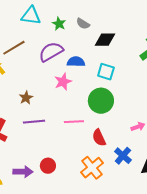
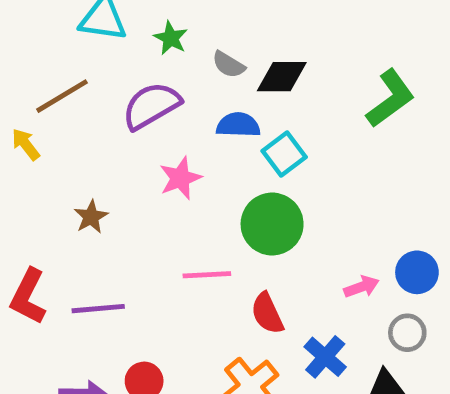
gray semicircle: (83, 24) -> (229, 65), moved
blue semicircle: (76, 62) -> (238, 125), moved
cyan square: (106, 72) -> (284, 154), turned 36
purple line: (34, 122) -> (98, 309), moved

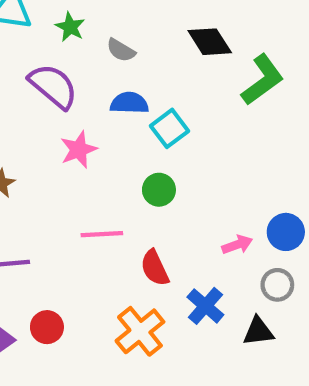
black diamond: (282, 77) -> (210, 42), moved, turned 57
purple semicircle: (151, 106) -> (53, 86), turned 70
green circle: (272, 224) -> (159, 190), size x0.6

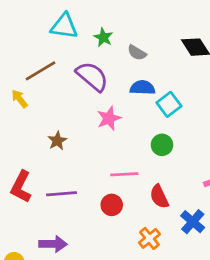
red circle: (47, 327) -> (112, 205), moved
orange cross: (140, 331) -> (149, 238), size x0.7

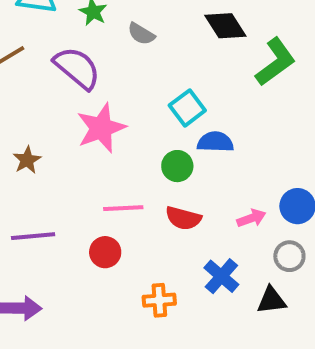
blue semicircle: (142, 88) -> (215, 142), moved
pink star: (109, 118) -> (101, 128), size x1.4
red semicircle: (159, 197) -> (183, 218), moved, turned -50
orange cross: (149, 238) -> (159, 300), turned 35

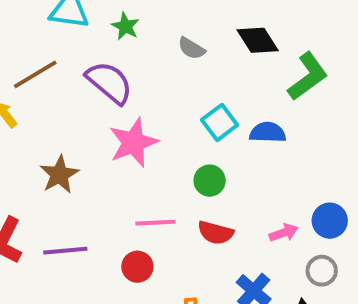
gray semicircle: (141, 34) -> (192, 48), moved
blue semicircle: (215, 142) -> (268, 132), moved
brown star: (27, 160) -> (59, 175), size x1.4

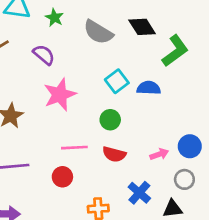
gray semicircle: (192, 48) -> (98, 32), size x1.6
purple semicircle: (109, 82) -> (44, 55), size x0.7

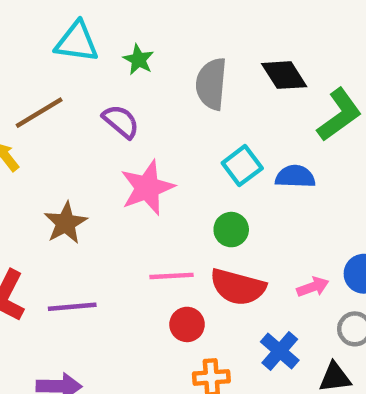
gray semicircle: (98, 32) -> (211, 84), turned 64
red semicircle: (114, 154) -> (238, 287), size x1.4
red circle: (62, 177) -> (187, 324), moved

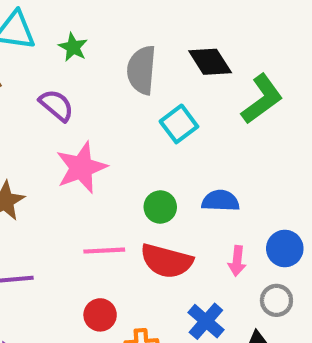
cyan square: (242, 166) -> (179, 124), moved
blue semicircle: (295, 177) -> (220, 201), moved
pink arrow: (313, 287) -> (237, 261), turned 116
red circle: (187, 324) -> (100, 315), moved

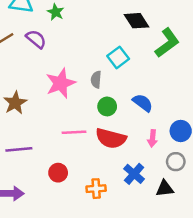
gray semicircle: (142, 70) -> (96, 80), moved, size x0.6
purple semicircle: (56, 105) -> (36, 39), moved
blue semicircle: (220, 201) -> (143, 103), turned 35
red circle: (100, 315) -> (58, 173), moved

